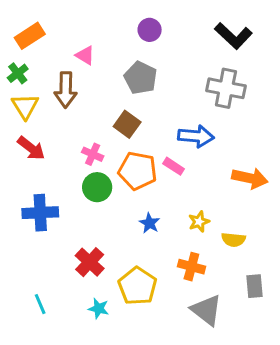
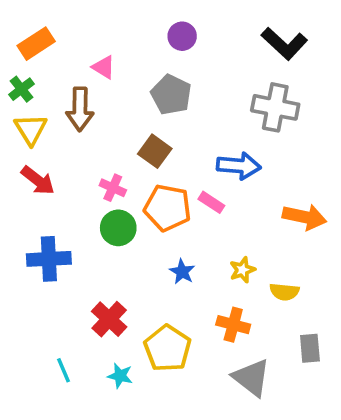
cyan line: (40, 304) -> (63, 370), moved

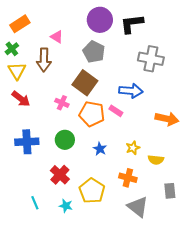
purple circle: (182, 36) -> (100, 20), size x1.6
black L-shape: (284, 44) -> (132, 24), moved, turned 130
brown square: (155, 151) -> (85, 83), size x1.4
green circle: (118, 228) -> (65, 140), moved

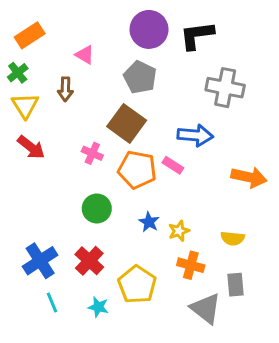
brown arrow: (44, 60) -> (65, 89), size x0.7
blue cross: (27, 142) -> (40, 261), moved, turned -30
yellow star: (133, 148) -> (179, 231), moved
gray rectangle: (170, 191) -> (236, 285), moved

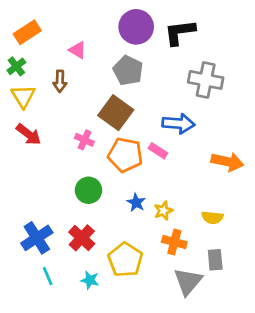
gray triangle: (206, 308) -> (188, 281), turned 32

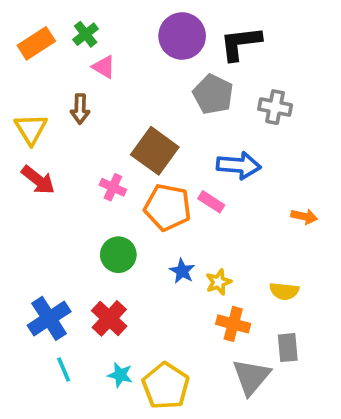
green cross: (16, 66) -> (86, 34), moved
gray pentagon: (128, 70) -> (213, 94), moved
gray cross: (206, 80) -> (275, 107), size x0.7
orange arrow: (227, 162) -> (304, 216), size x0.6
yellow pentagon: (125, 260) -> (166, 386), moved

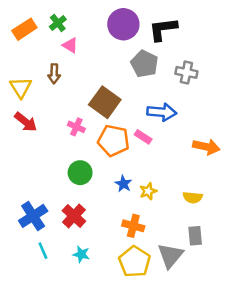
orange arrow: (304, 216) -> (206, 147), size x1.5
orange cross: (233, 324) -> (133, 226), moved
yellow pentagon: (166, 386) -> (135, 262), moved

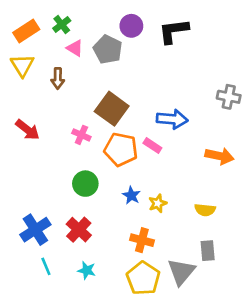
purple circle: (123, 24) -> (131, 26), size x0.7
gray pentagon: (144, 64) -> (108, 49), moved
gray cross: (186, 72) -> (229, 97), moved
yellow triangle: (21, 87) -> (22, 65), moved

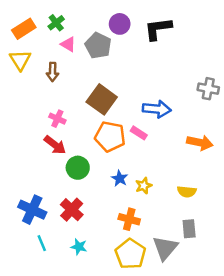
red arrow: (28, 130) -> (55, 145), moved
pink cross: (81, 135) -> (57, 119), moved
blue cross: (35, 230) -> (32, 210), turned -32

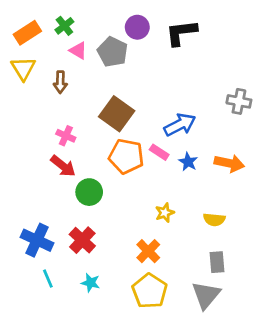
blue arrow: (157, 109) -> (180, 125), turned -32
blue star: (120, 178) -> (188, 162), moved
orange cross: (129, 219) -> (148, 251), turned 30
gray triangle: (165, 248) -> (206, 295), moved

